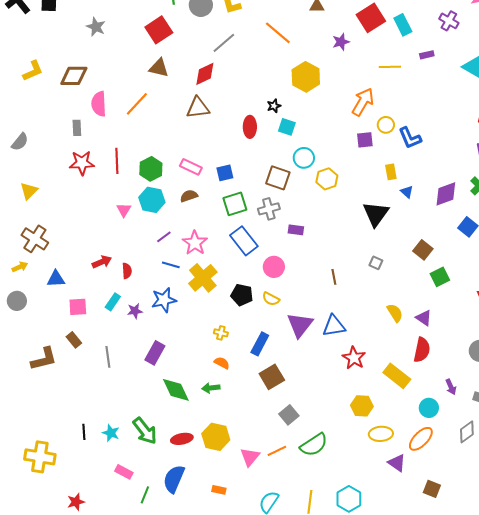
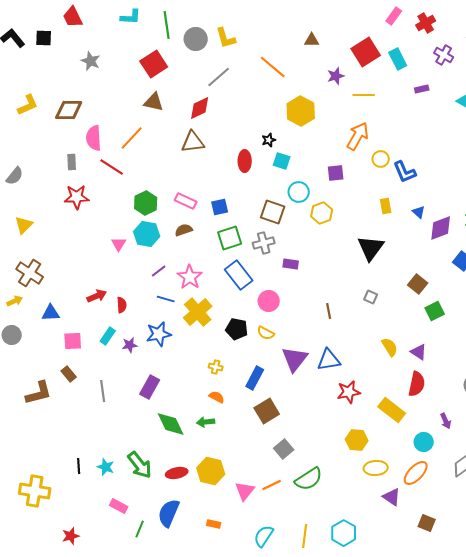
yellow line: (390, 67) -> (364, 95), moved
purple square: (365, 140) -> (336, 173), moved
red line: (117, 161) -> (112, 167), moved, turned -55
blue triangle: (407, 192) -> (419, 212), moved
red star: (354, 358) -> (349, 392), turned 30

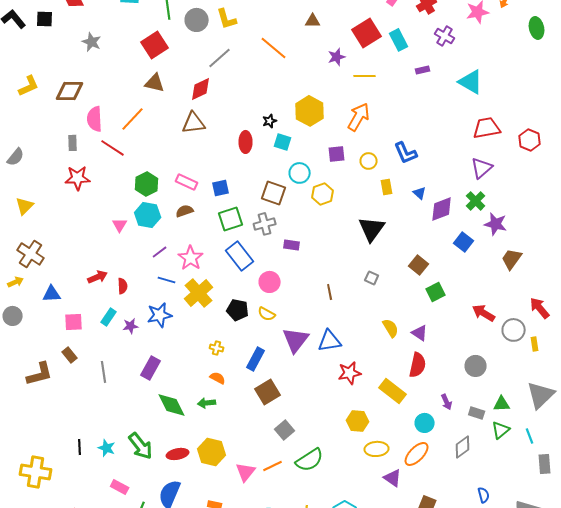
yellow hexagon: (301, 111) -> (310, 111), moved
yellow circle: (381, 159) -> (369, 161), moved

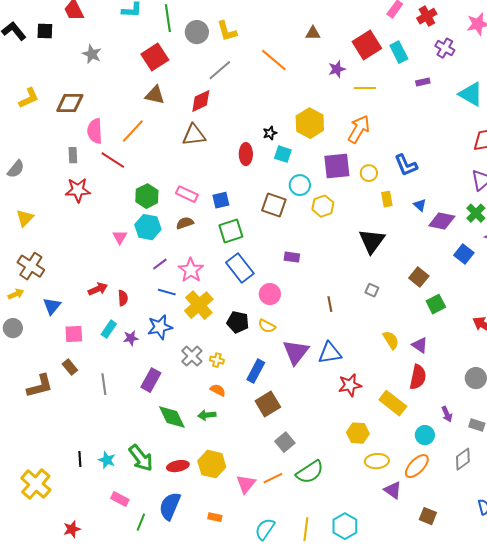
purple square: (337, 154) -> (337, 166), size x1.6
purple diamond: (442, 209) -> (442, 221), turned 32
gray cross: (265, 224) -> (192, 356), moved, turned -30
blue triangle: (52, 294) -> (52, 306), turned -48
yellow cross: (36, 472) -> (36, 484), turned 32

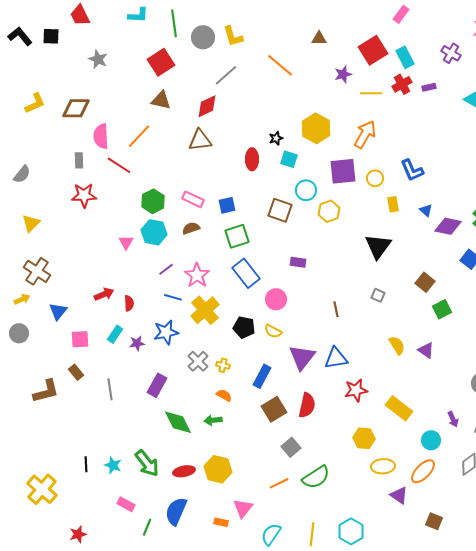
red cross: (427, 16) -> (402, 84), moved
red semicircle: (418, 377) -> (307, 405), moved
pink triangle: (246, 484) -> (243, 508), moved

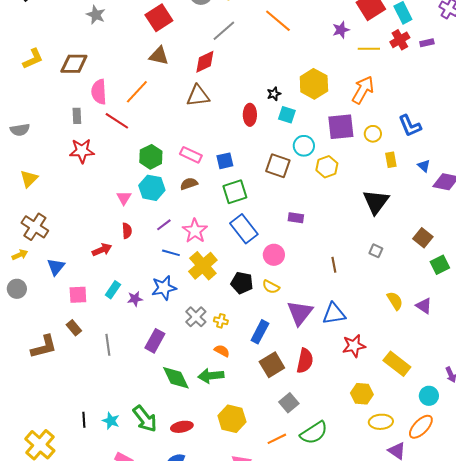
gray semicircle: (22, 174) -> (20, 130), turned 42
red semicircle: (129, 303) -> (127, 231), moved
green arrow: (213, 420) -> (211, 376), size x1.4
yellow hexagon: (218, 469) -> (232, 419), moved

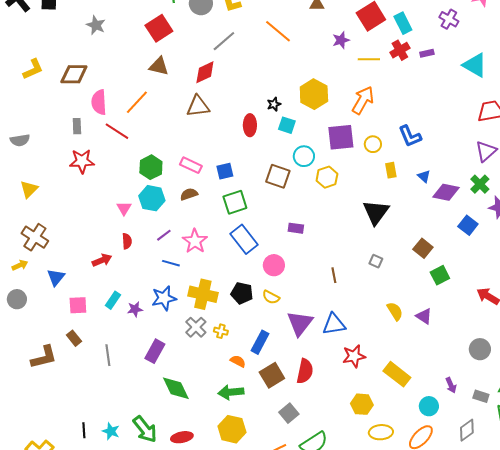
yellow cross: (203, 266) -> (203, 294), moved, turned -36
orange semicircle: (222, 351) -> (238, 361), moved
green arrow: (211, 376) -> (231, 392), moved

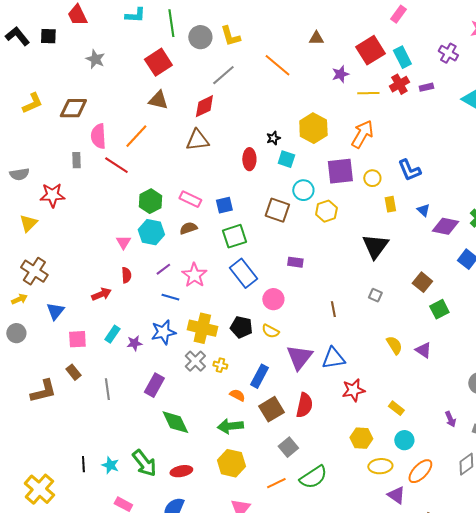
red star: (82, 161) -> (52, 195), moved
yellow rectangle: (397, 374) -> (396, 408), size x0.6
cyan circle: (429, 406) -> (404, 440), moved

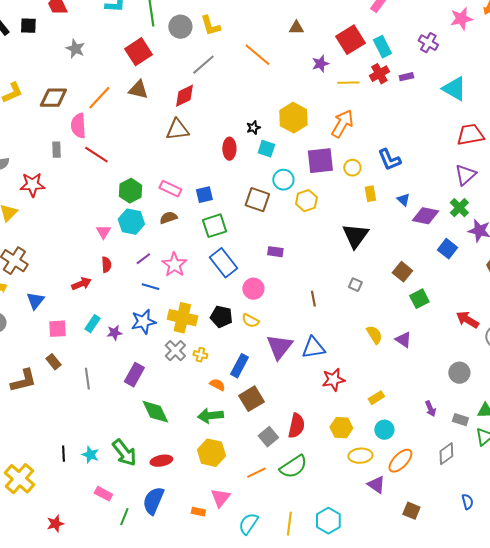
orange line: (136, 136) -> (99, 98), moved
red semicircle: (304, 405) -> (296, 426), moved
yellow rectangle: (396, 408) -> (376, 398), turned -70

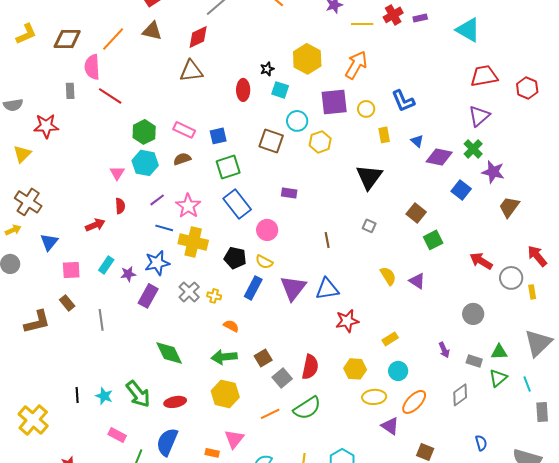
yellow cross: (182, 318) -> (193, 242), moved
blue rectangle: (239, 366) -> (253, 288), moved
purple rectangle: (134, 375) -> (148, 296), moved
brown square: (251, 399) -> (263, 358), moved, size x0.7

